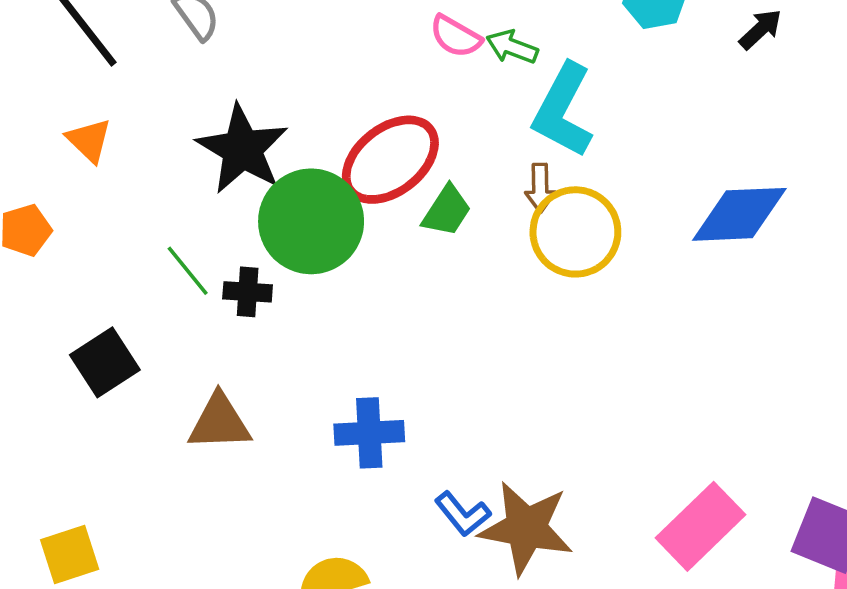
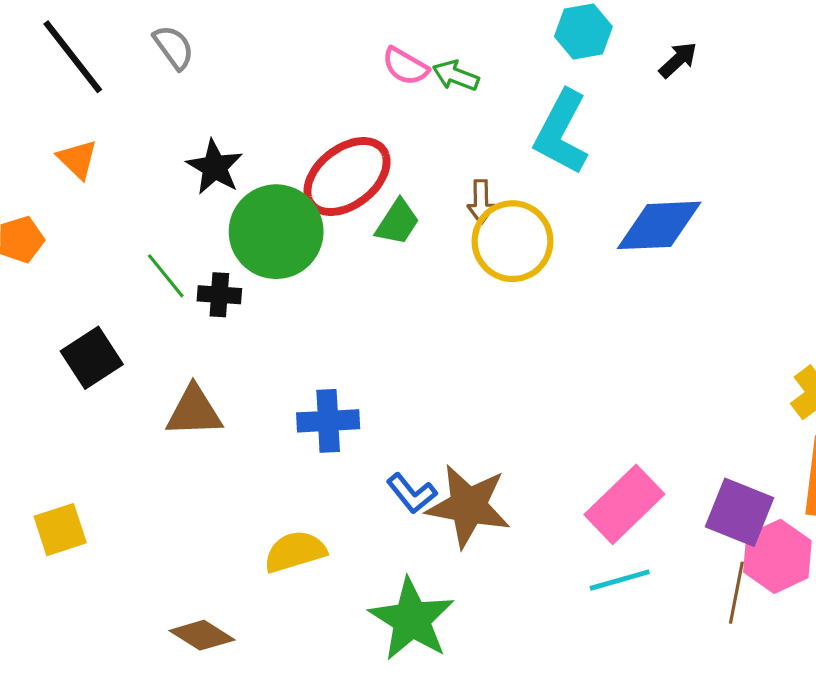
cyan L-shape: (563, 110) -> (561, 132), moved
black star: (242, 149) -> (215, 167), size x0.7

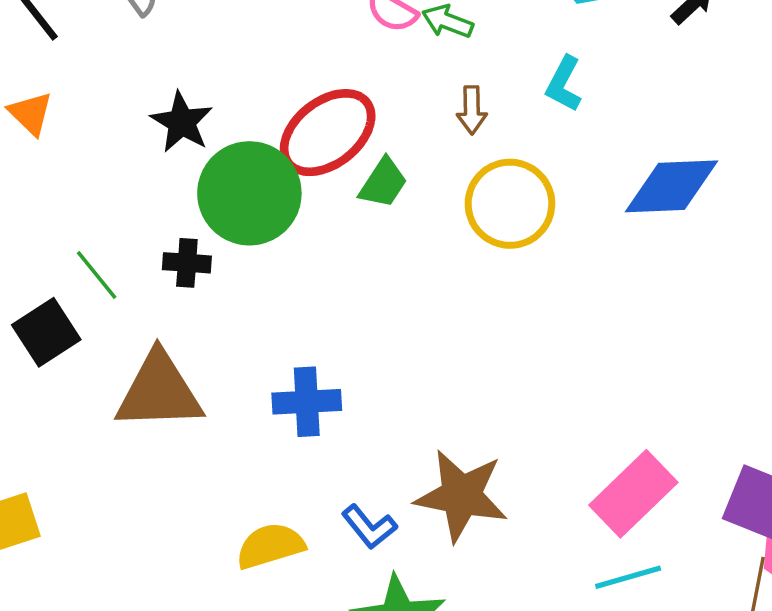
cyan L-shape: (561, 132) -> (564, 84), size x0.6
brown arrow: (481, 202) -> (472, 110), moved
green line: (166, 276) -> (97, 275), moved
brown triangle: (194, 411) -> (159, 391), size x1.4
blue L-shape: (412, 493) -> (369, 527), moved

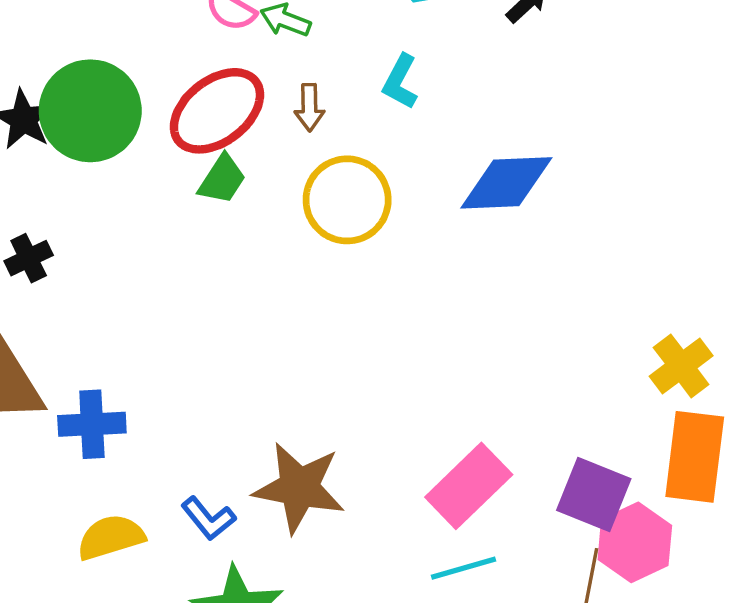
red ellipse: (328, 133) -> (217, 111), moved
green circle: (249, 193) -> (90, 111), moved
black cross: (187, 263) -> (29, 258), turned -30
blue cross: (307, 402) -> (92, 424), moved

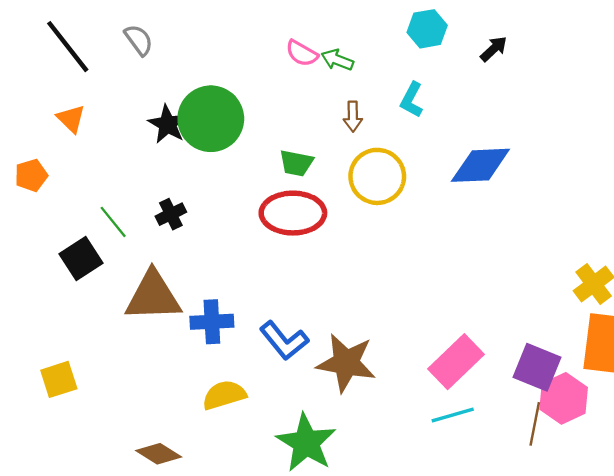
red ellipse: (217, 111) -> (293, 213), moved, turned 38
green trapezoid: (222, 179) -> (296, 163), turned 68
blue L-shape: (208, 518) -> (284, 341), moved, size x1.4

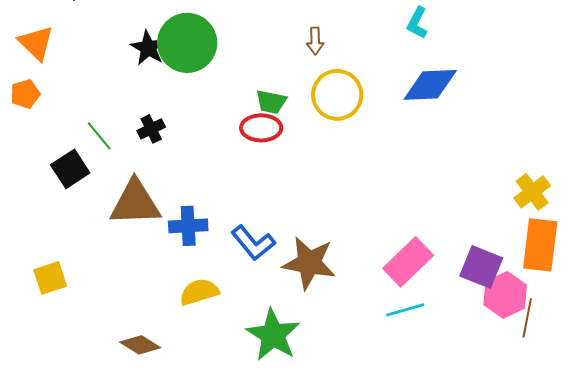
cyan L-shape: (412, 100) -> (417, 23), moved
orange triangle: (71, 119) -> (36, 43), moved, size x1.4
green trapezoid: (296, 163) -> (271, 102), moved
red ellipse: (293, 213) -> (261, 128), size x0.7
brown line: (535, 424) -> (527, 318), moved

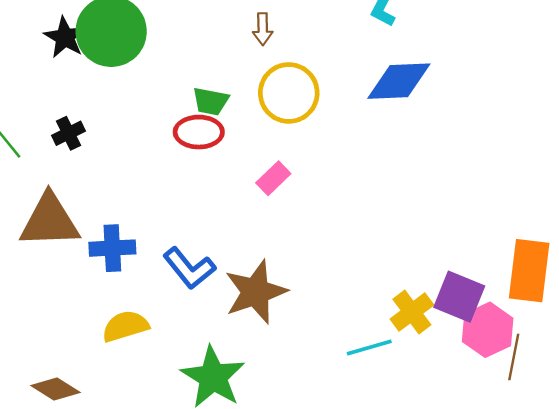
yellow cross: (532, 192) -> (412, 312), moved
pink rectangle: (408, 262) -> (273, 178), moved, size x0.6
brown star: (309, 263) -> (256, 292), turned -30

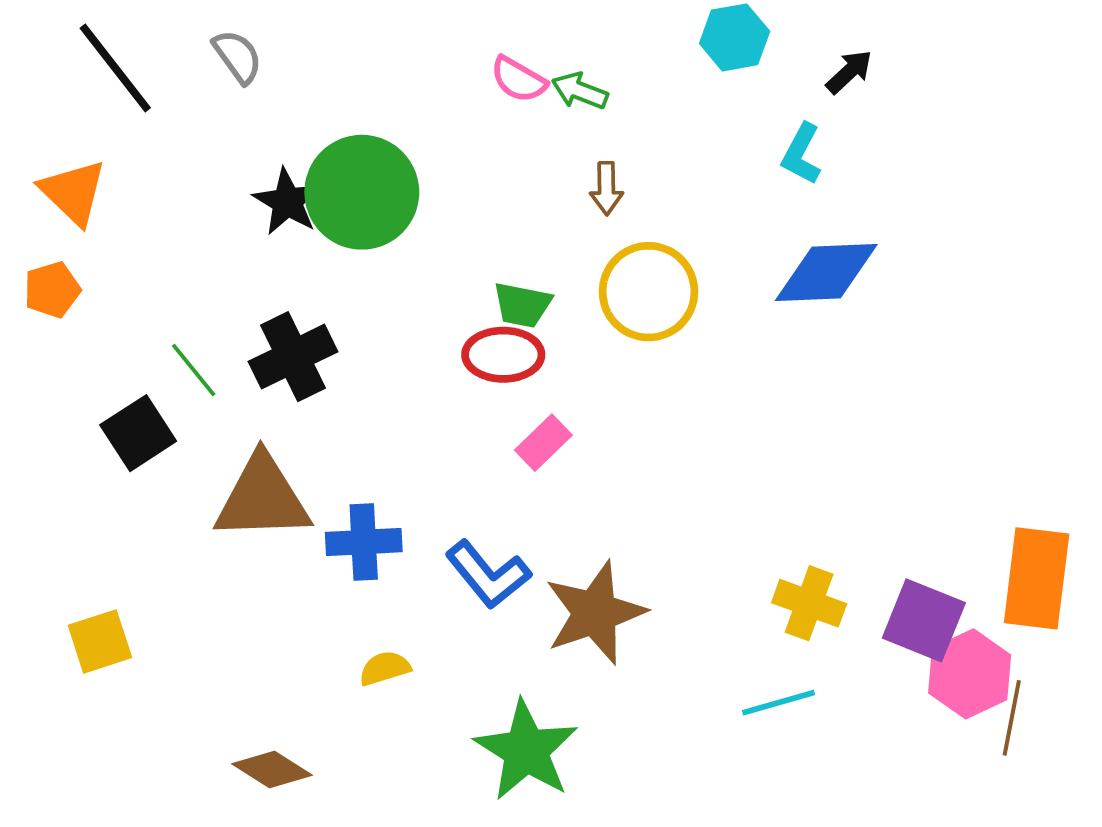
black cross: (69, 133) -> (293, 357), size x1.6
pink rectangle: (273, 178) -> (543, 443), moved
yellow cross: (412, 312) -> (809, 603), moved, turned -33
yellow semicircle: (125, 326) -> (385, 668), size x0.7

